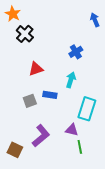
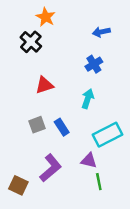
orange star: (13, 14) -> (46, 17), moved
blue arrow: (95, 20) -> (101, 32), moved, turned -80
blue rectangle: (50, 95) -> (62, 127), moved, turned 48
cyan rectangle: (87, 109) -> (107, 135), turned 45

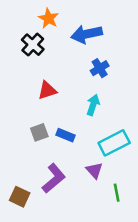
blue arrow: (101, 32) -> (86, 34), moved, size x1.6
blue rectangle: (62, 127) -> (66, 135), turned -35
purple triangle: (89, 161) -> (94, 170), turned 35
green line: (99, 182) -> (117, 193), moved

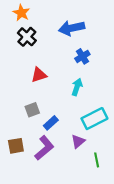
orange star: (48, 18) -> (21, 13), moved
blue rectangle: (66, 135) -> (51, 123), moved, turned -64
purple triangle: (94, 170) -> (78, 141), turned 32
brown square: (20, 197) -> (16, 146), moved, turned -35

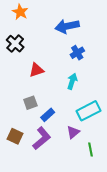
black cross: (27, 37) -> (15, 44), moved
brown square: (16, 146) -> (15, 136), turned 35

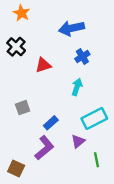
red triangle: (37, 70) -> (43, 65), moved
gray square: (30, 103) -> (23, 108), moved
brown square: (15, 136) -> (16, 168), moved

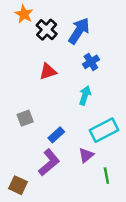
blue arrow: (71, 28) -> (79, 31), turned 135
black cross: (16, 47) -> (47, 30), moved

